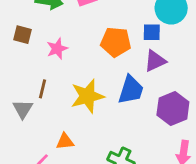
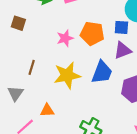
pink star: (57, 49) -> (65, 38), moved
gray triangle: (23, 109) -> (16, 93), moved

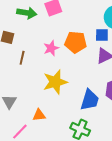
brown line: (32, 67) -> (22, 58), moved
blue trapezoid: (102, 72) -> (90, 100), moved

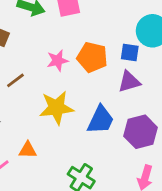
brown line: (22, 58) -> (15, 80), moved, turned 32
blue trapezoid: (90, 100) -> (101, 120), moved

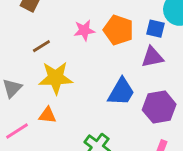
yellow star: (56, 108) -> (56, 78), moved

